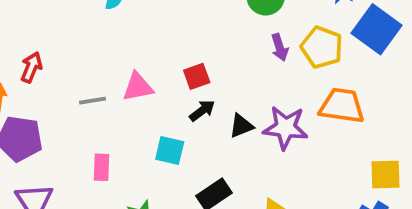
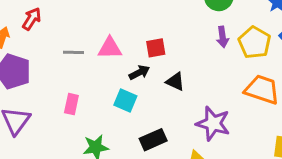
black arrow: (202, 111) -> (139, 73), moved
black triangle: (241, 126) -> (175, 82), moved, turned 36
purple star: (285, 128) -> (213, 123), moved

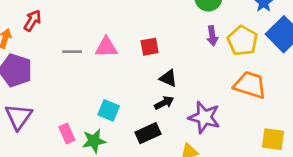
black arrow: (139, 73) -> (164, 103), moved
cyan square: (125, 100) -> (109, 110), moved
pink rectangle: (71, 104) -> (67, 134), moved, turned -36

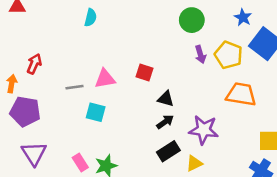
red square: (150, 47) -> (145, 73), turned 36
cyan square: (109, 110) -> (96, 112), moved
black rectangle: (148, 133) -> (168, 151), moved

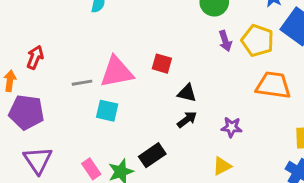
pink triangle: (105, 79) -> (117, 72), size x1.4
purple star: (204, 130) -> (232, 127), size x0.6
black rectangle: (168, 151) -> (152, 155), moved

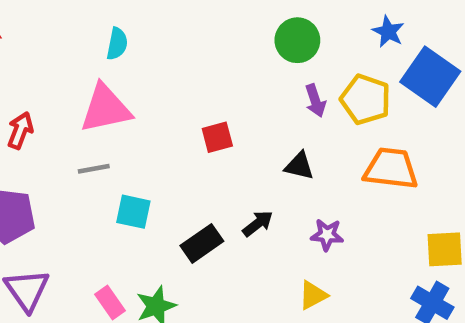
red square: (162, 64) -> (217, 137), turned -30
pink triangle: (117, 72) -> (106, 108), moved
black triangle: (187, 93) -> (299, 166), moved
black rectangle: (152, 155) -> (202, 243), moved

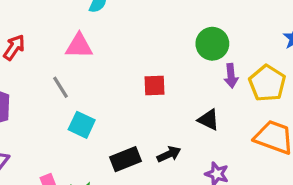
green circle: (297, 40) -> (212, 44), moved
pink triangle: (106, 108) -> (79, 46), size x0.7
gray line: (94, 169) -> (61, 87), turned 55

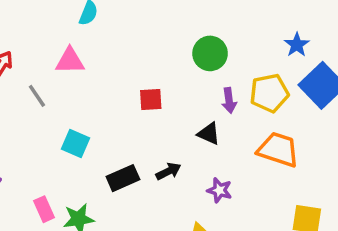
purple arrow: (231, 76) -> (229, 100), moved
yellow pentagon: (267, 83) -> (269, 93), turned 30
gray line: (61, 87) -> (37, 96), moved

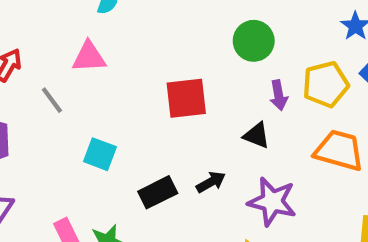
red square: (151, 99) -> (186, 98), size x1.5
purple star: (220, 190) -> (272, 202), size x1.6

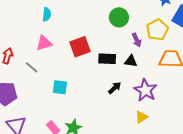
red square: (186, 98) -> (80, 47), moved
black rectangle: (158, 192) -> (107, 59), moved, turned 42
purple star: (272, 202) -> (145, 90), turned 30

